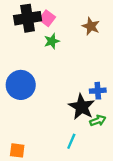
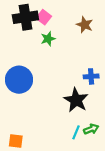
blue cross: (98, 91) -> (91, 76), moved
green arrow: (98, 121) -> (91, 129), moved
cyan line: (71, 141) -> (76, 132), moved

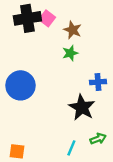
brown star: (85, 25) -> (73, 30), moved
green star: (48, 39) -> (70, 53), moved
cyan line: (76, 132) -> (71, 148), moved

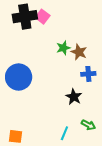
brown star: (73, 30) -> (79, 52), moved
black star: (82, 107) -> (74, 97), size x0.7
green arrow: (98, 139) -> (88, 125), turned 48

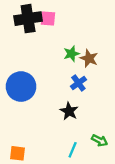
pink square: (43, 17) -> (48, 19), turned -32
blue cross: (88, 74) -> (78, 83), moved, turned -32
black star: (74, 97) -> (69, 111), moved

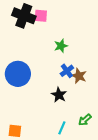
black cross: (28, 19) -> (24, 16), turned 30
brown star: (89, 58) -> (79, 76), moved
green arrow: (100, 140) -> (85, 120), turned 112

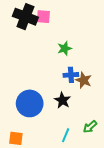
blue cross: (67, 71) -> (71, 75), turned 32
blue circle: (18, 74) -> (30, 103), moved

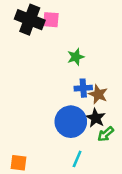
black star: (62, 100) -> (96, 118), moved
blue circle: (30, 103) -> (71, 122), moved
green arrow: (90, 127) -> (106, 134), moved

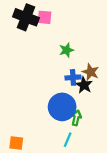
brown star: (98, 94) -> (91, 72), moved
black star: (96, 118) -> (84, 85), moved
green arrow: (106, 134) -> (76, 118), moved, turned 144

